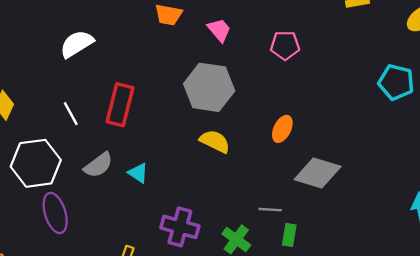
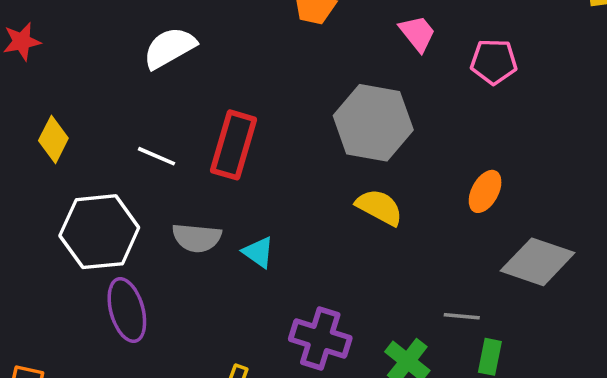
pink trapezoid: (219, 30) -> (417, 33), moved
white line: (71, 114) -> (157, 156), turned -40
gray semicircle: (98, 165) -> (197, 238), turned 40

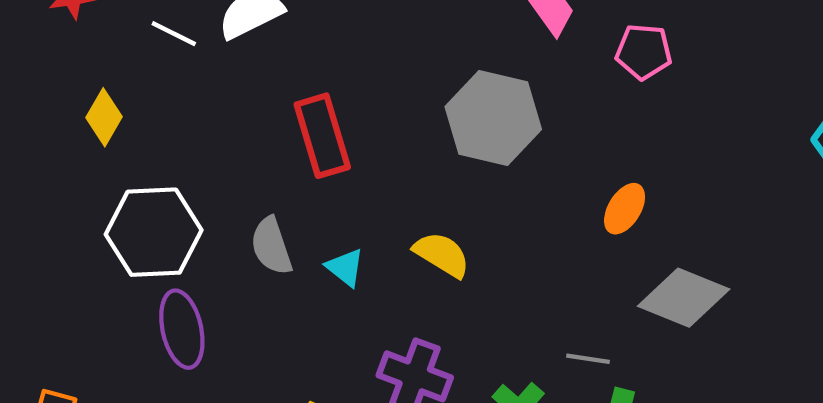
red rectangle: (234, 145) -> (322, 136), turned -36
white line: (157, 156) -> (174, 34), moved
yellow semicircle: (379, 207) -> (442, 255), moved
gray semicircle: (197, 238) -> (271, 246), turned 63

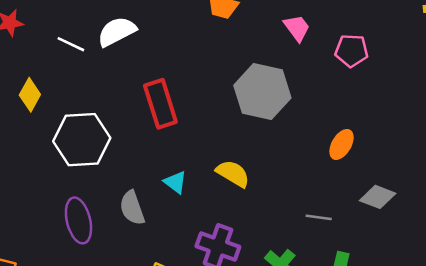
white hexagon: (154, 232) -> (82, 140), moved
gray semicircle: (271, 246) -> (132, 208), moved
gray diamond: (684, 298) -> (378, 197), size x0.7
gray line: (588, 359) -> (319, 217), moved

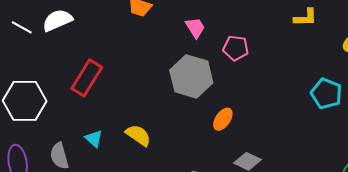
gray hexagon: (262, 92) -> (191, 76), moved
red rectangle: (160, 104) -> (87, 78), turned 45

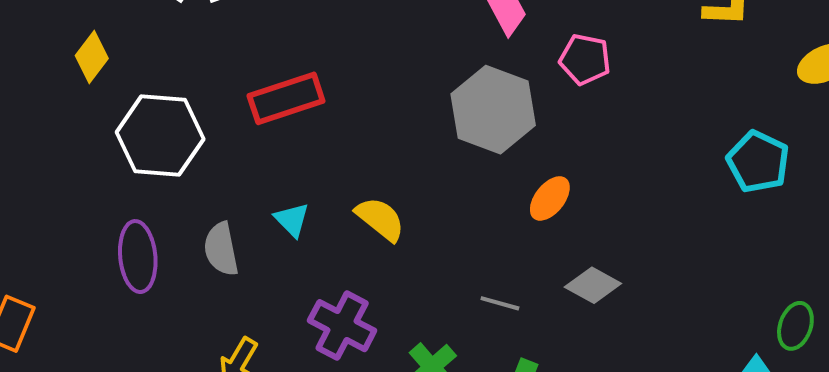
red rectangle: (87, 78) -> (286, 98), turned 36

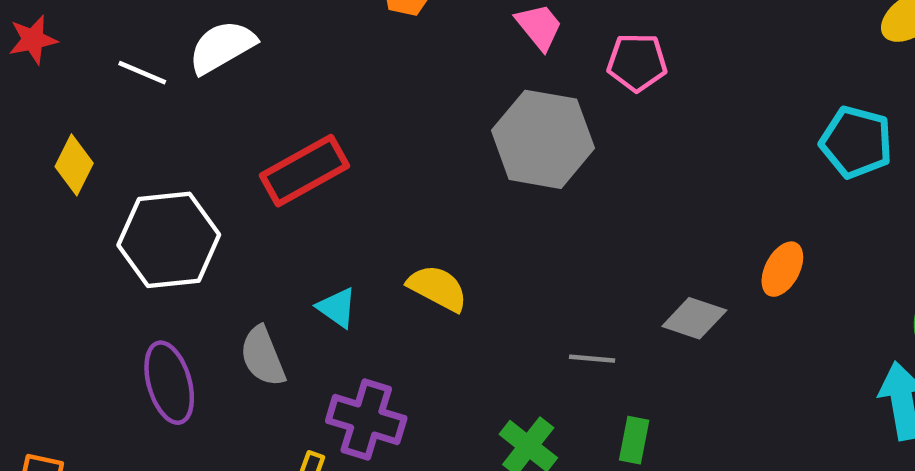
orange ellipse: (550, 198) -> (782, 269), moved
purple cross: (342, 326) -> (366, 419), moved

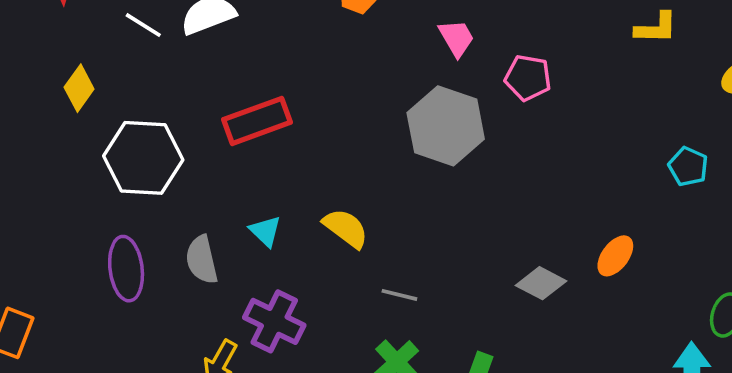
cyan pentagon: (856, 142) -> (688, 167), size x0.7
gray line: (592, 359) -> (399, 295), moved

